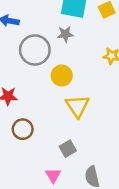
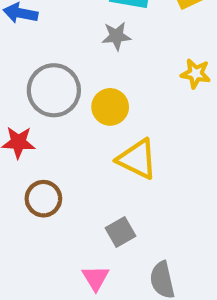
gray circle: (35, 50) -> (54, 90), moved
yellow triangle: (77, 106) -> (137, 159), turned -30

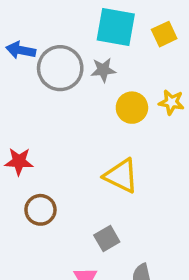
gray circle: (54, 90) -> (60, 68), moved
yellow circle: (110, 107) -> (132, 108), moved

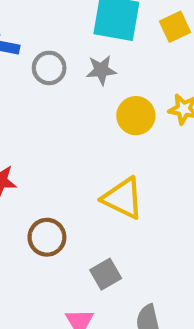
gray circle: (60, 68) -> (49, 68), size x0.6
brown circle: (40, 210) -> (47, 237), moved

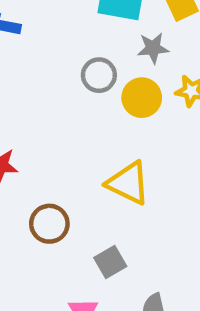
gray circle: (49, 68) -> (99, 75), moved
gray star: (101, 70) -> (153, 48), moved

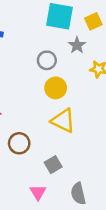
gray star: (153, 48) -> (77, 45), turned -30
yellow circle: (142, 98) -> (56, 88), moved

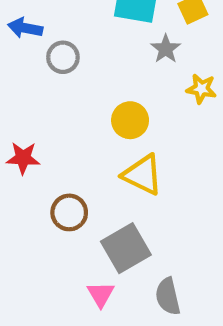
gray circle: (47, 60) -> (63, 57), moved
gray square: (53, 165) -> (126, 248), size x1.6

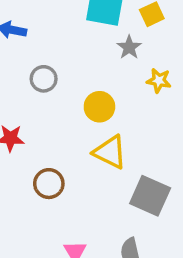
gray circle: (63, 57) -> (44, 79), moved
gray square: (126, 248) -> (150, 196), moved, turned -36

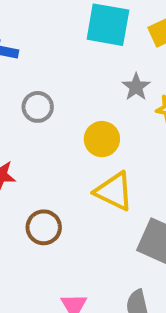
gray star: (129, 47) -> (136, 87), moved

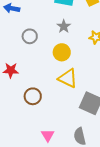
gray star: (136, 87) -> (64, 26), moved

